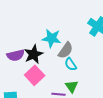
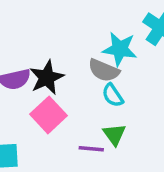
cyan star: (52, 38) -> (120, 49), moved
gray semicircle: (66, 50) -> (104, 70), turned 78

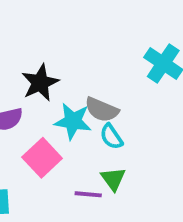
cyan star: (120, 49) -> (73, 121), moved
black star: (47, 77) -> (40, 83), moved

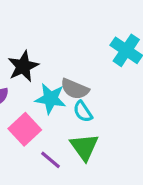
green triangle: (113, 179) -> (84, 147), size x1.4
purple line: (88, 194) -> (51, 160), moved, turned 35

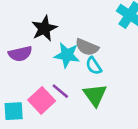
pink square: (25, 129) -> (42, 100), moved
purple line: (51, 160) -> (60, 91), moved

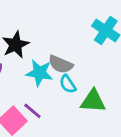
green triangle: (95, 95) -> (93, 101), moved, turned -50

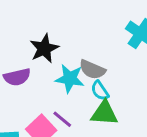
green triangle: (93, 101) -> (104, 113), moved

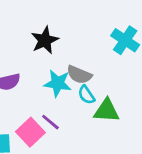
black star: (44, 48) -> (45, 40), moved
green triangle: (104, 113) -> (106, 111), moved

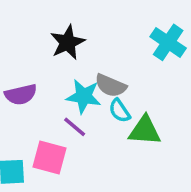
purple line: (50, 122) -> (75, 127), moved
pink square: (30, 132) -> (50, 157), turned -32

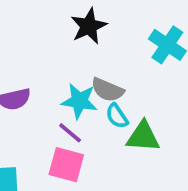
black star: (67, 42) -> (89, 26), moved
pink square: (50, 157) -> (66, 165), moved

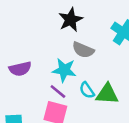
gray semicircle: (107, 90) -> (83, 50), moved
cyan semicircle: (117, 116) -> (87, 90), moved

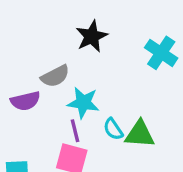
gray semicircle: (83, 50) -> (55, 76), moved, turned -50
purple line: (58, 91) -> (75, 131), turned 36

